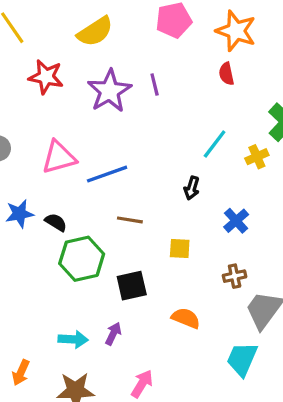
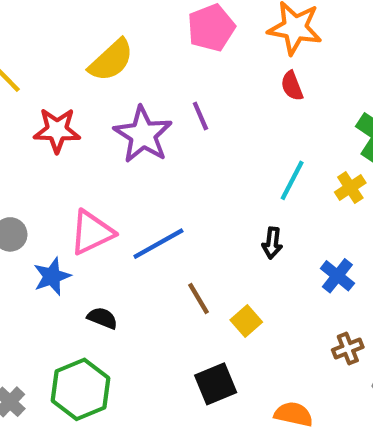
blue star: (19, 214) -> (52, 276), moved
brown line: (130, 220) -> (198, 298), turned 60
yellow square: (180, 248) -> (246, 321), moved, turned -35
green hexagon: (82, 259) -> (81, 389), moved

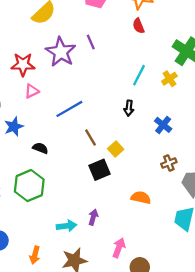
red star: (57, 130) -> (23, 64), moved
pink triangle: (92, 232) -> (32, 91), moved, size x0.6
black square: (216, 384) -> (99, 170), moved

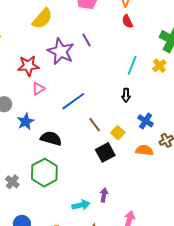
blue cross: (163, 125) -> (146, 121), moved
black semicircle: (40, 148) -> (51, 138), size x1.5
orange semicircle: (141, 198) -> (144, 150), moved

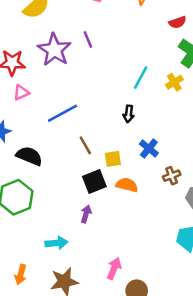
red semicircle: (127, 21) -> (177, 22), moved, turned -88
yellow square: (118, 133) -> (113, 159), turned 32
orange semicircle: (144, 150) -> (127, 185), moved
purple arrow: (104, 195) -> (86, 214), moved

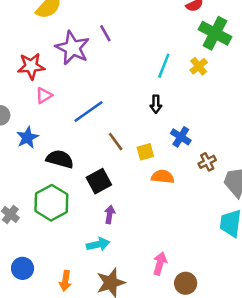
black square: (94, 181) -> (99, 181), moved
purple arrow: (86, 214) -> (110, 214), moved

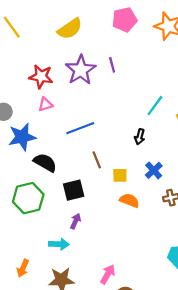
blue star: (27, 137) -> (22, 137), size x1.4

